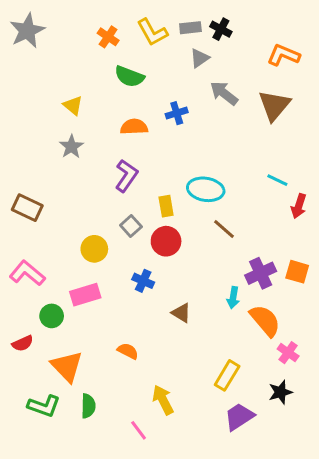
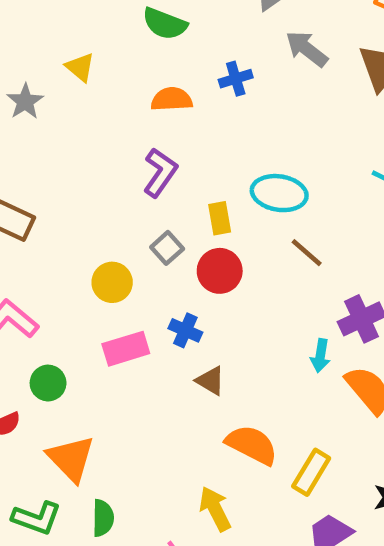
gray star: (71, 147) -> (25, 102), moved
pink rectangle: (85, 295) -> (126, 349), moved
brown triangle: (181, 313) -> (211, 381), moved
orange semicircle: (128, 351) -> (252, 445), moved, size x1.6

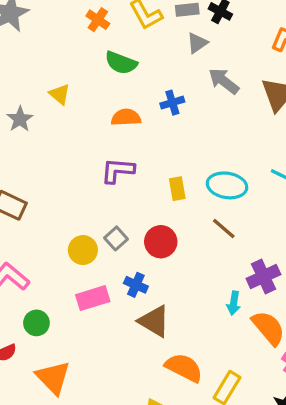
purple L-shape: (160, 172) -> (118, 170), turned -120
cyan ellipse: (279, 193) -> (227, 185), moved
yellow rectangle: (220, 218) -> (177, 189), moved
gray square: (167, 248) -> (116, 238), moved
brown triangle: (211, 381) -> (154, 321), size x1.5

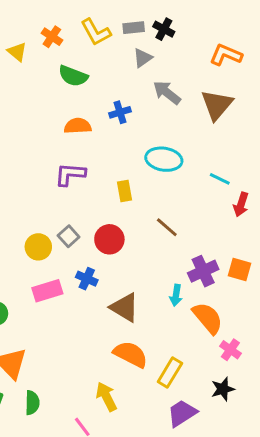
yellow triangle: (60, 94) -> (17, 52), moved
cyan ellipse: (227, 185) -> (164, 159), moved
brown triangle: (154, 321) -> (125, 307), moved

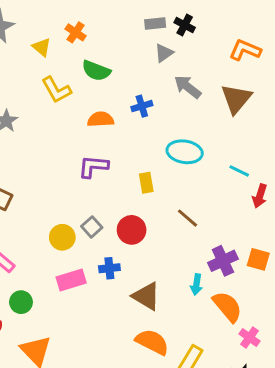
yellow L-shape: (96, 32) -> (56, 90), moved
blue cross: (87, 279) -> (109, 268), turned -30

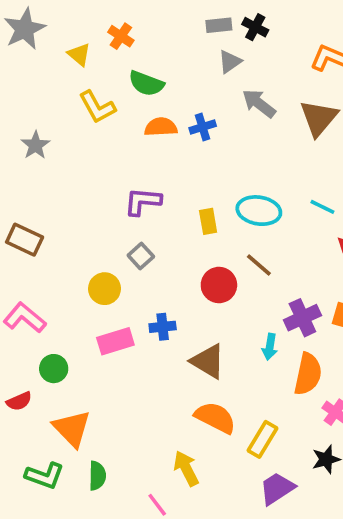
orange semicircle: (101, 119) -> (161, 127), moved
cyan ellipse: (185, 152) -> (259, 211), moved
gray square: (92, 227) -> (141, 256), moved
red circle: (132, 230) -> (219, 285), moved
orange semicircle: (227, 307) -> (308, 374), turned 52

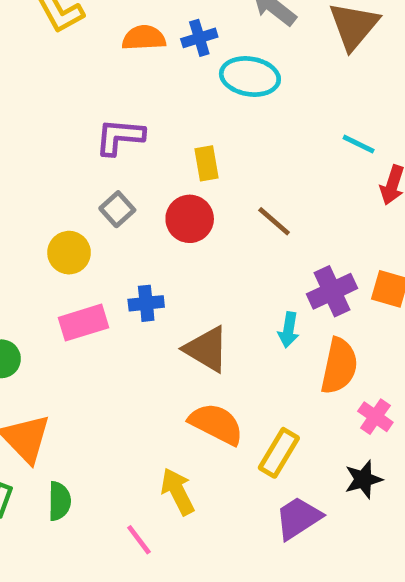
cyan ellipse: (259, 211) -> (250, 76), moved
red circle: (219, 285) -> (190, 219), moved

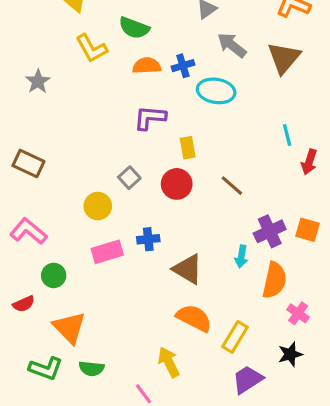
purple L-shape: (120, 137) -> (150, 118), moved
cyan line: (359, 144) -> (287, 135), turned 50
green semicircle: (59, 501) -> (91, 369), turned 95

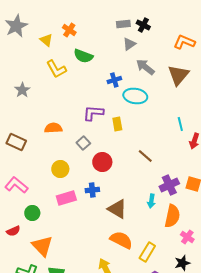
orange semicircle: (147, 66) -> (53, 128), moved
yellow rectangle: (188, 148) -> (117, 124), moved
gray square: (129, 178) -> (83, 143), moved
red circle: (177, 184) -> (102, 162), moved

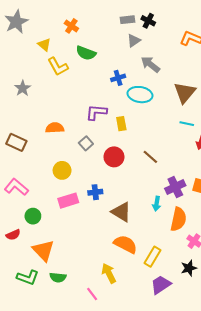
yellow triangle: (46, 40) -> (44, 45), moved
brown triangle: (178, 75) -> (185, 92), moved
cyan line: (180, 124) -> (187, 124), turned -64
red circle: (102, 162) -> (114, 157), moved

